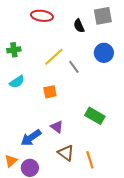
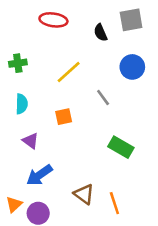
gray line: (74, 67) -> (103, 97), moved
cyan semicircle: (17, 82) -> (22, 104), turned -56
purple triangle: (57, 127) -> (31, 141), moved

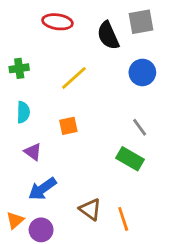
black semicircle: (100, 33) -> (108, 35), size x1.5
gray line: (103, 97) -> (140, 127), moved

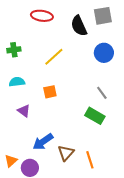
cyan semicircle: (23, 112) -> (17, 82), turned -98
blue arrow: (42, 189) -> (43, 142), moved
brown triangle: (90, 209) -> (66, 153), turned 36

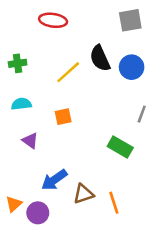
black semicircle: (79, 26) -> (100, 58), moved
gray line: (102, 93) -> (142, 114), moved, turned 56
brown triangle: (66, 153) -> (83, 194), turned 30

